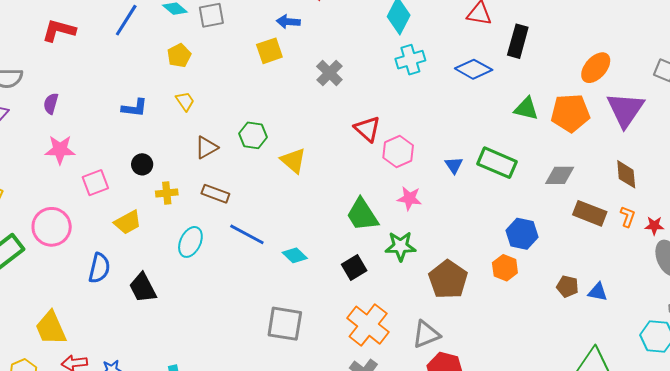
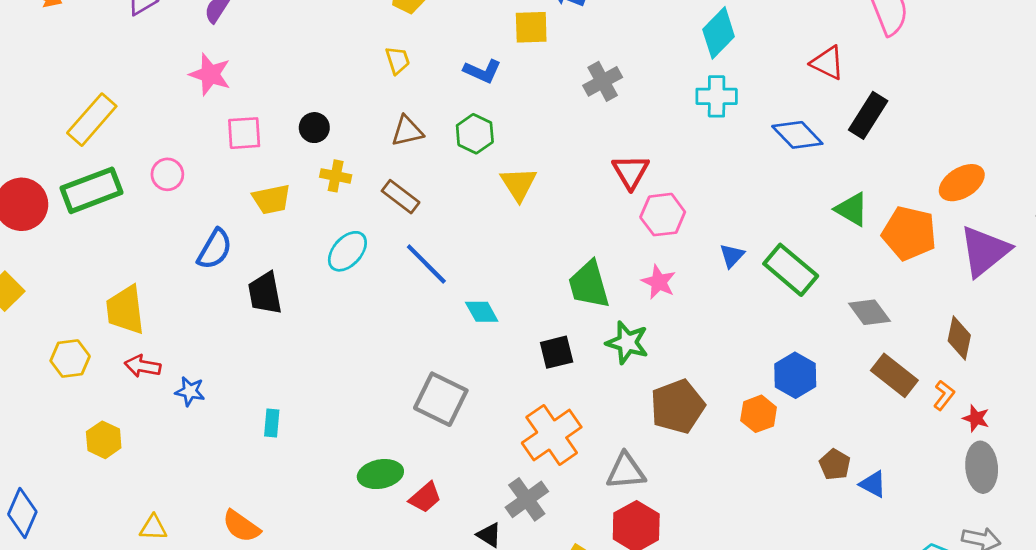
blue L-shape: (135, 108) -> (482, 71), moved
gray diamond: (560, 175) -> (869, 312), turned 36
pink circle: (52, 227) -> (167, 174), size x0.6

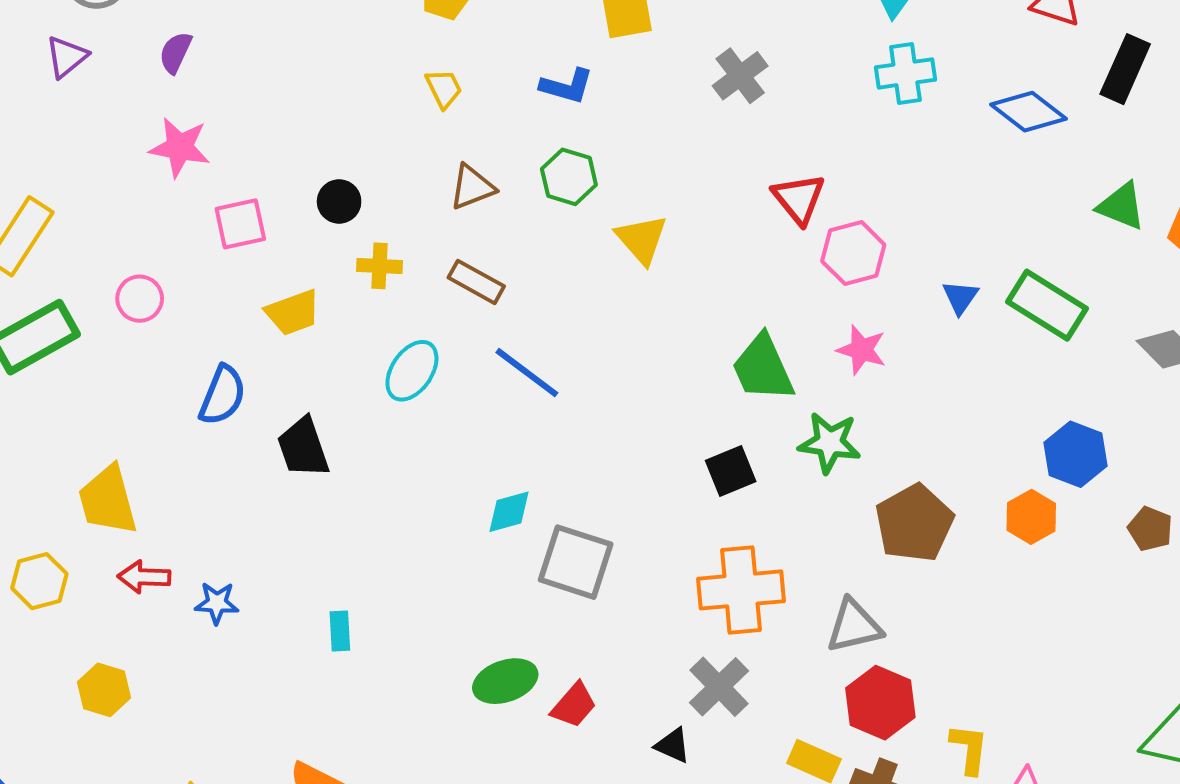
cyan diamond: (482, 312) -> (509, 512), moved, turned -68
orange cross: (552, 435) -> (741, 590), turned 38
brown pentagon: (835, 464) -> (1150, 529), moved

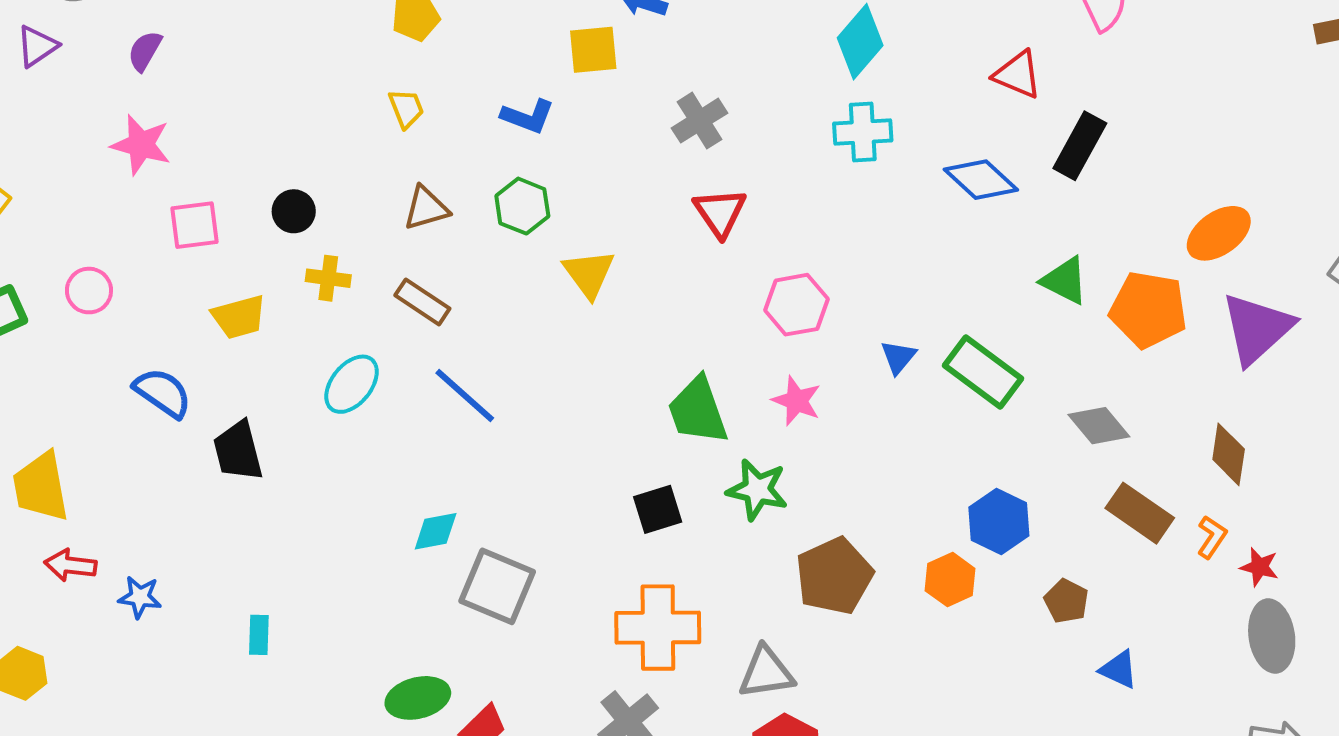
red triangle: (799, 199) -> (720, 212), moved
blue semicircle: (222, 395) -> (163, 393), turned -82

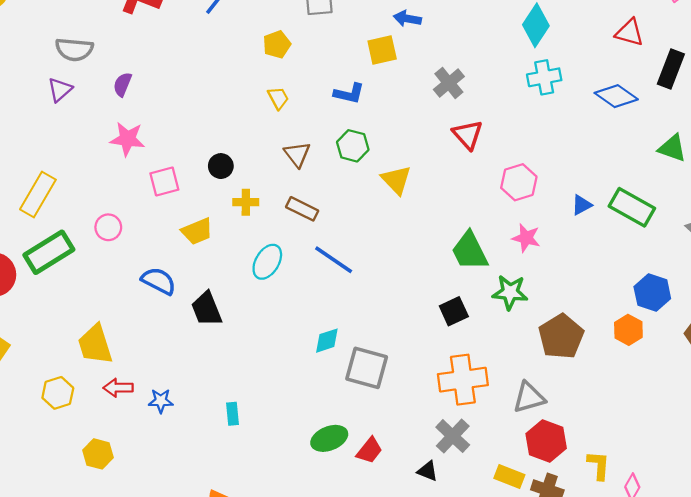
brown triangle: (426, 208) -> (297, 154), turned -44
blue triangle: (898, 357) -> (582, 205), turned 30

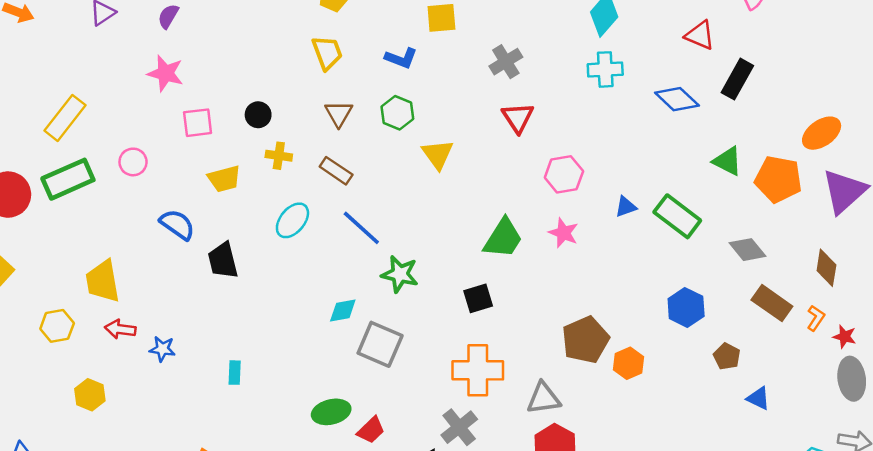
yellow trapezoid: (278, 98) -> (327, 53), size x1.4
green trapezoid: (470, 251) -> (503, 238), turned -129
green star: (510, 292) -> (400, 274), moved
orange hexagon: (628, 330) -> (629, 363), moved

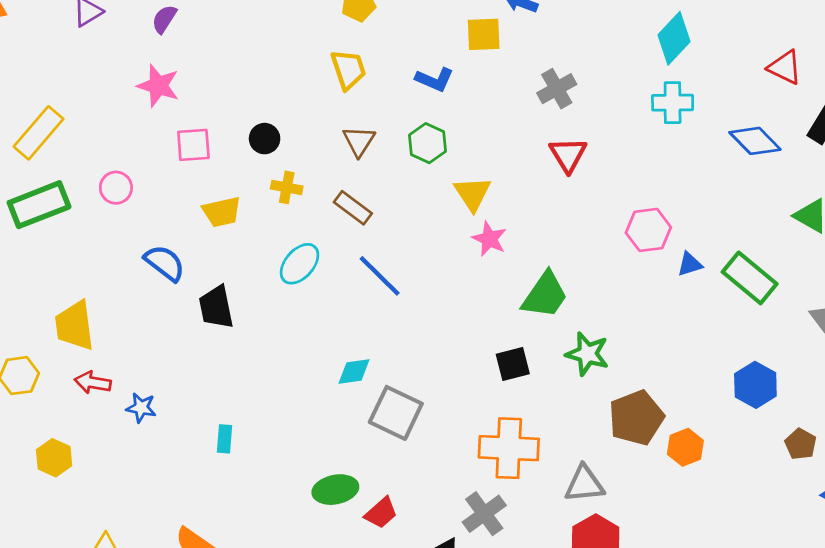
pink hexagon: (564, 174) -> (648, 230), moved
pink star: (563, 233) -> (489, 239), moved
green star: (400, 274) -> (587, 354), moved

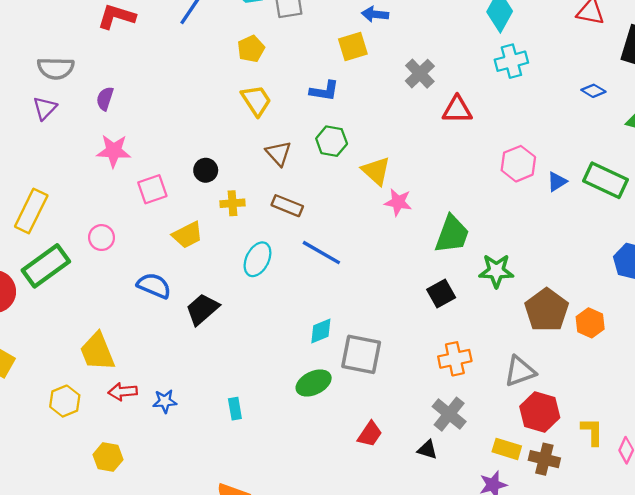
blue diamond: (755, 141) -> (593, 91), moved, size x0.6
red triangle: (568, 155) -> (457, 110), moved, turned -44
black trapezoid: (216, 307) -> (202, 309), turned 75
orange cross: (509, 448) -> (455, 359), size x0.7
green ellipse: (335, 490) -> (314, 383), moved

